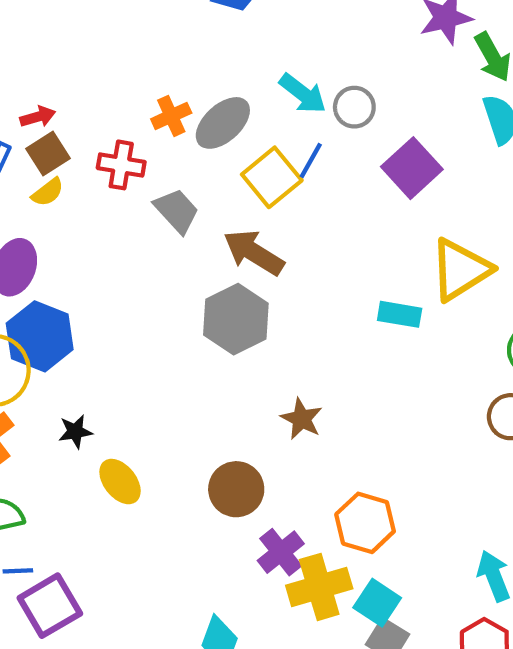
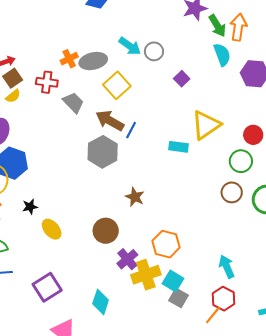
gray ellipse: (223, 123) -> (93, 61), turned 32
blue line: (311, 161) -> (131, 130), moved
purple square: (412, 168) -> (182, 79), size x0.6
purple square: (50, 606) -> (47, 287), moved

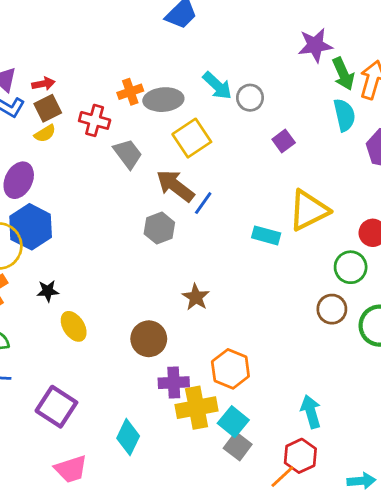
gray hexagon: (103, 152) -> (159, 228), size x0.7
purple cross: (127, 259) -> (174, 383), turned 30
purple square: (47, 287) -> (56, 407), turned -32

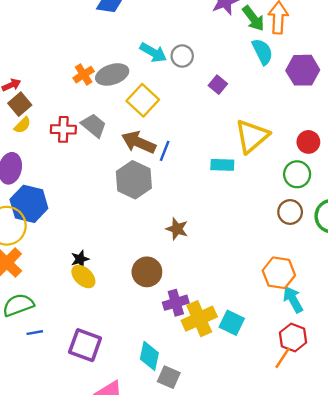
red cross: (95, 120) -> (63, 129), moved
gray hexagon: (159, 228) -> (134, 180), size x1.4
black star: (48, 291) -> (80, 259), moved
orange hexagon: (230, 369) -> (279, 273), moved
gray square: (238, 446) -> (169, 377), moved

